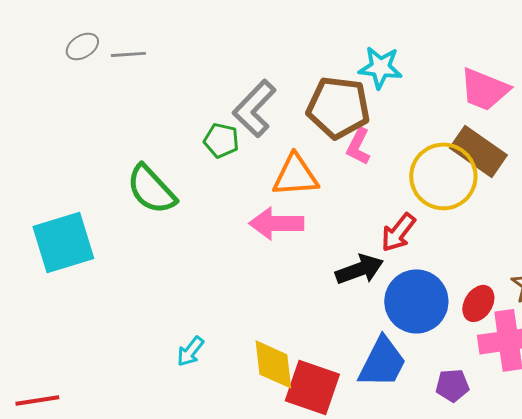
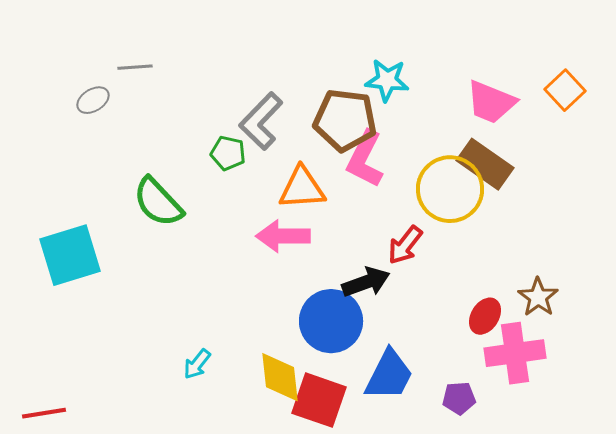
gray ellipse: (82, 46) -> (93, 100), moved
pink L-shape: (358, 146) -> (365, 159), size x1.5
blue circle: (416, 301) -> (331, 321), moved

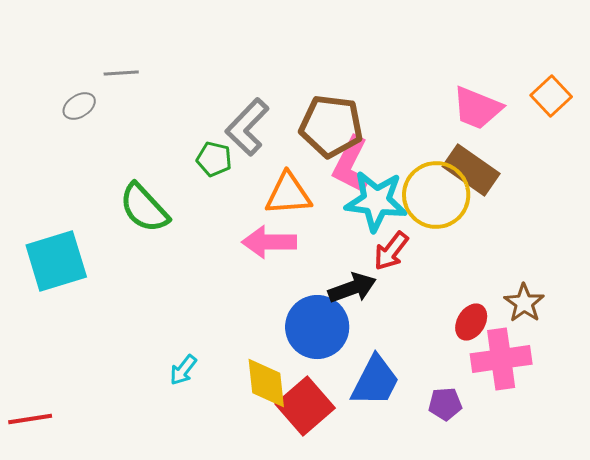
cyan star: (387, 80) -> (376, 201), moved, size x1.4
red square: (319, 400) -> (305, 406), turned 30

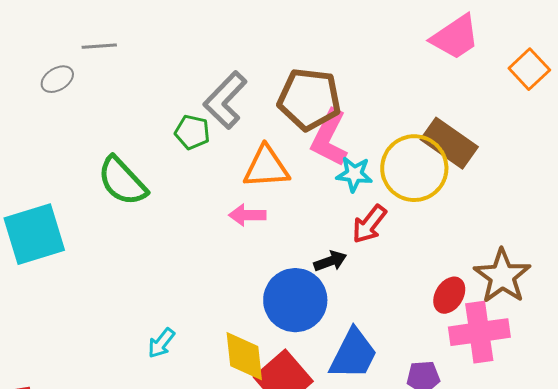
pink trapezoid: (477, 108) -> (455, 37), moved, turned -56
cyan star: (376, 201) -> (354, 174), size x0.6
pink arrow: (269, 242) -> (247, 215), size x0.7
black arrow: (352, 288) -> (330, 261), size x0.7
brown star: (524, 303) -> (502, 276), size x1.4

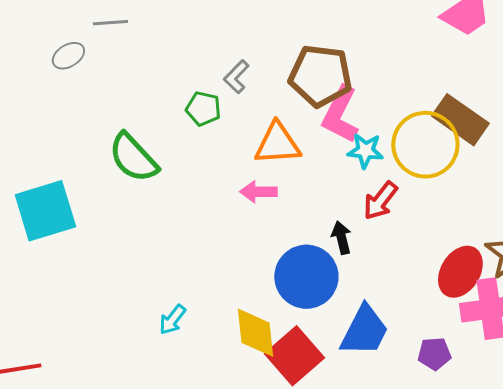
gray L-shape: (225, 100) -> (236, 77), size x0.6
black arrow: (330, 261) -> (341, 238), turned -84
red ellipse: (449, 295) -> (460, 272), size x1.4

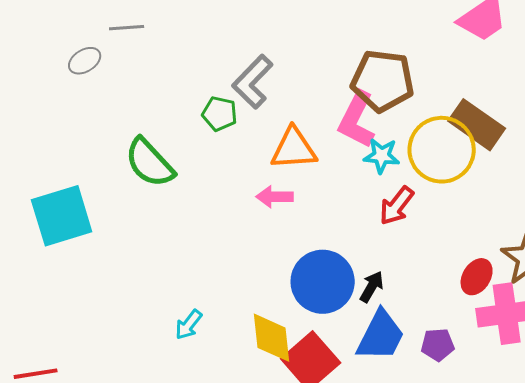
brown pentagon: (320, 76) -> (383, 81), moved
gray L-shape: (236, 77) -> (253, 82), size x1.6
black arrow: (341, 238) -> (372, 287), moved, turned 44
red ellipse: (460, 272) -> (477, 277), size x0.7
purple pentagon: (434, 354) -> (438, 345), moved

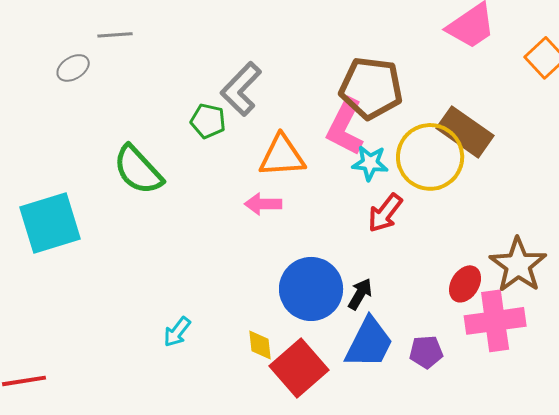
yellow diamond: (272, 338) -> (260, 345), size x0.6

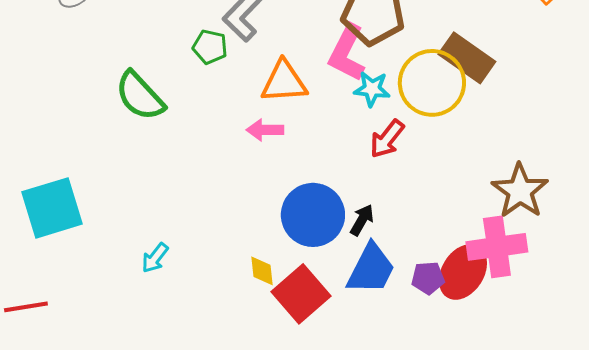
cyan square: (50, 223) -> (52, 208), moved
red ellipse: (465, 284) -> (463, 272), moved, size x1.5
cyan arrow: (177, 332) -> (155, 258), moved

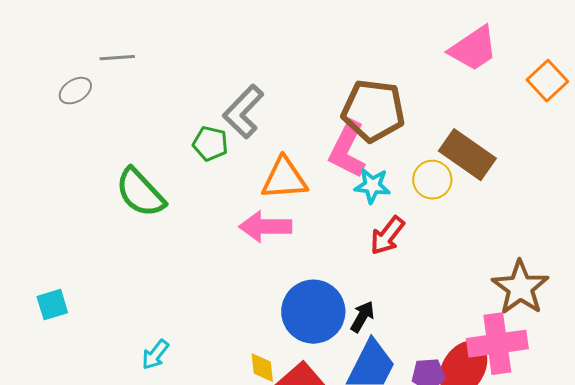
yellow circle: (432, 83) -> (432, 180), size x0.6
pink arrow: (265, 130) -> (265, 227), size x1.4
cyan square: (52, 208) -> (52, 305), size x0.5

